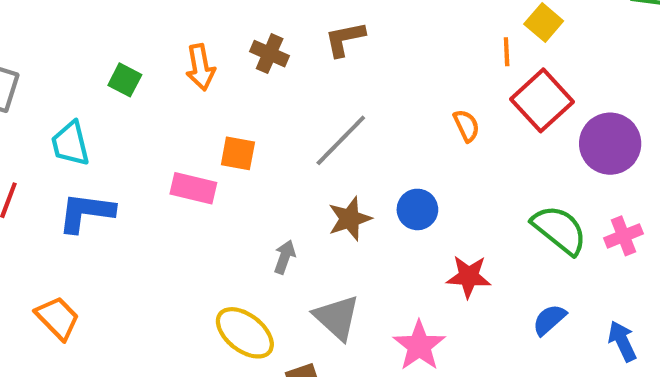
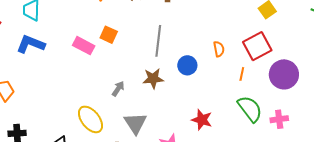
orange line: (507, 52) -> (242, 74), moved
gray line: (341, 140) -> (158, 41), turned -52
blue circle: (417, 209) -> (187, 65), moved

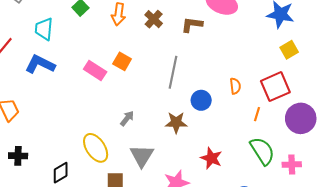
brown star: (153, 79) -> (176, 122), moved

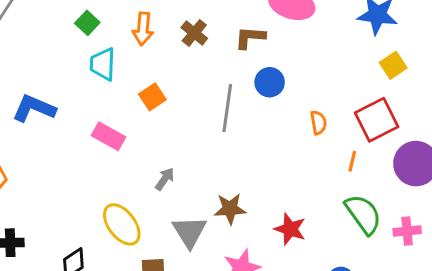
cyan trapezoid: (44, 29) -> (103, 64), moved
orange square: (122, 61) -> (152, 97), turned 30
pink rectangle: (95, 71) -> (109, 136), moved
blue circle: (201, 100) -> (270, 82), moved
brown star: (176, 122) -> (230, 209), moved

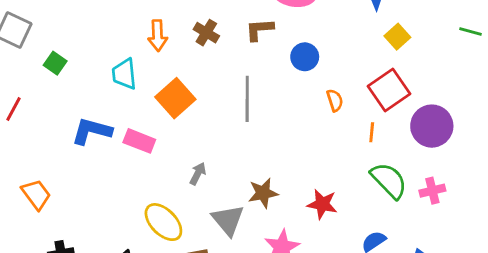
green square: (87, 23) -> (55, 63), moved
blue circle: (270, 82) -> (305, 57), moved
orange square: (152, 97) -> (175, 98), size x1.5
blue L-shape: (34, 108) -> (92, 131), moved

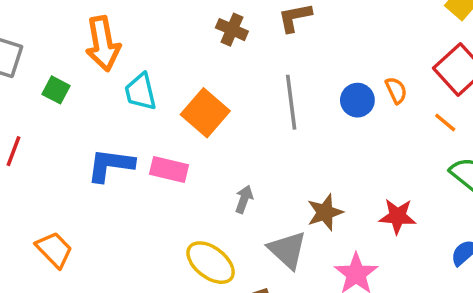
orange arrow: (158, 36) -> (103, 44), moved, size x1.4
blue circle: (305, 57) -> (357, 100), moved
orange line: (372, 132) -> (445, 123), turned -48

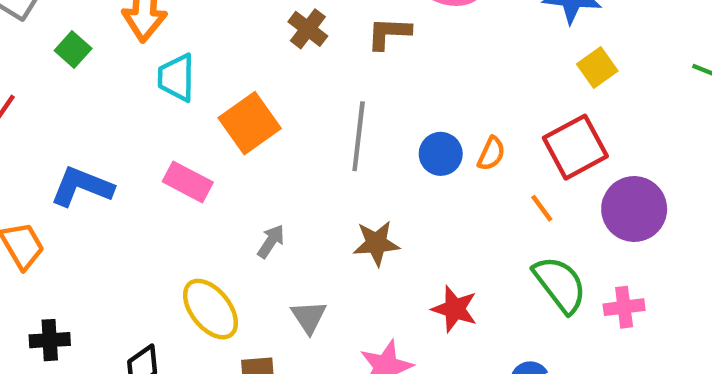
orange semicircle: (396, 90) -> (491, 154), turned 36
blue L-shape: (110, 165) -> (82, 187), moved
brown star: (325, 212) -> (376, 243), moved
gray triangle: (287, 250) -> (309, 317), size x0.7

